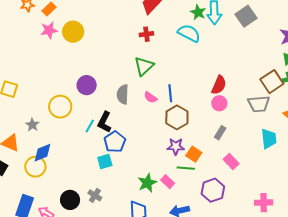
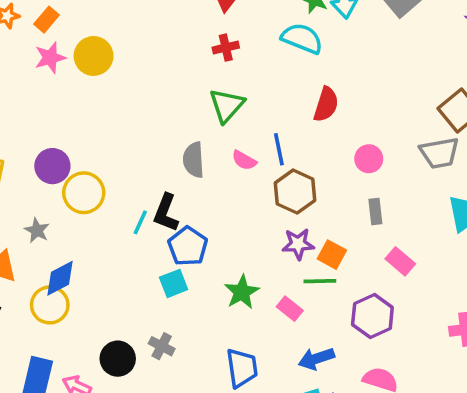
purple circle: (87, 85) -> (52, 166), moved
red semicircle: (219, 85) -> (326, 104), moved
gray rectangle: (220, 133) -> (375, 211), turned -32
green star: (147, 183) -> (242, 292), moved

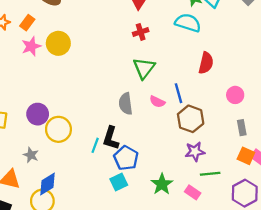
orange square: (332, 255) -> (246, 156), moved

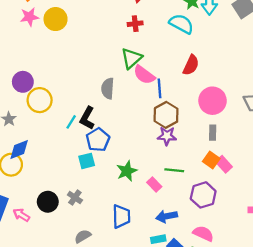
pink circle: (235, 95) -> (212, 101), size x1.6
pink semicircle: (157, 102) -> (144, 75), moved, size x1.5
purple star: (195, 152) -> (167, 136), moved

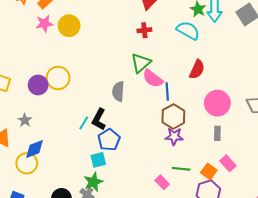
yellow circle: (40, 100) -> (58, 78), moved
orange square: (211, 160) -> (209, 171), moved
green star: (127, 171) -> (93, 182), moved

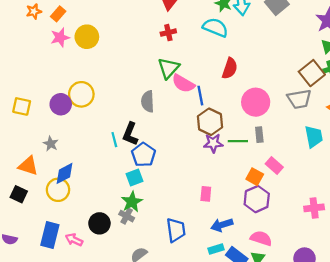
cyan line: (84, 123) -> (114, 140), turned -40
green line: (181, 169) -> (238, 141), moved
pink rectangle: (162, 182) -> (206, 194), turned 56

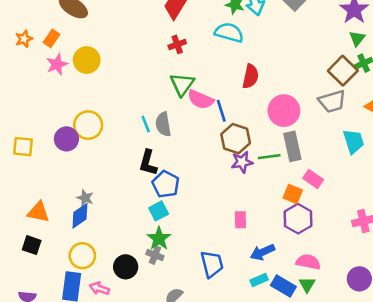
gray rectangle: (259, 135) -> (292, 146), size x1.6
cyan line: (114, 140) -> (146, 124), moved
gray star: (51, 144) -> (85, 198), moved
yellow circle: (58, 190) -> (82, 256), moved

